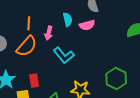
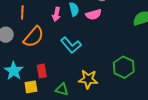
orange line: (29, 23) -> (22, 12), moved
pink arrow: (49, 33) -> (56, 14), moved

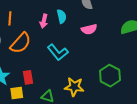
pink semicircle: (94, 14) -> (89, 29), moved

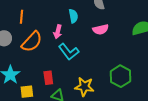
pink arrow: (44, 21) -> (58, 32), moved
red rectangle: (28, 77) -> (48, 78), moved

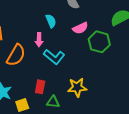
green hexagon: (120, 76) -> (99, 42), moved
red rectangle: (48, 78) -> (40, 87), turned 32

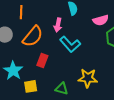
red rectangle: (40, 87) -> (42, 60), moved

